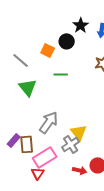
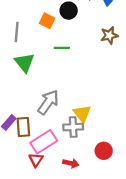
gray line: (21, 60) -> (17, 32), turned 54
gray cross: (71, 144) -> (73, 127), turned 30
red arrow: (80, 170) -> (71, 163), moved

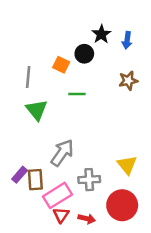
yellow triangle: (82, 113) -> (127, 165), moved
red circle: (104, 151) -> (122, 205), size x1.6
red triangle: (36, 160) -> (61, 215), moved

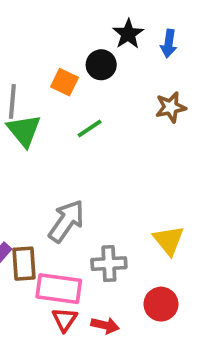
green line: (77, 94) -> (90, 128), turned -35
green triangle: (37, 110) -> (24, 130), moved
pink rectangle: (57, 195) -> (59, 289), turned 40
red circle: (122, 205) -> (161, 304), size x0.7

